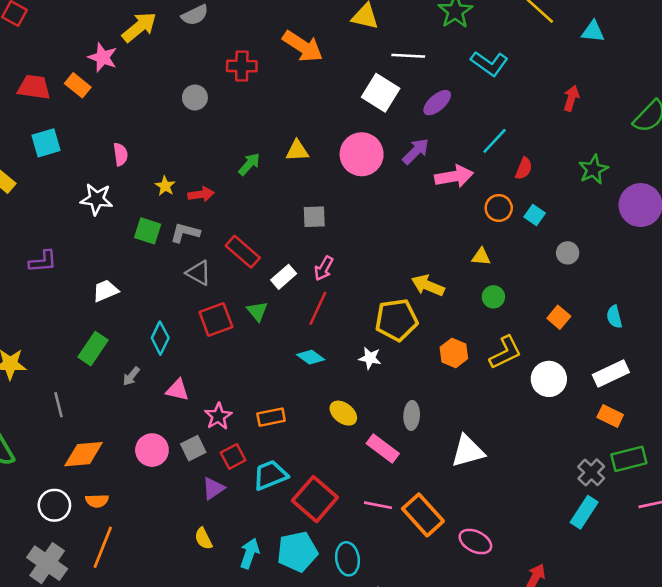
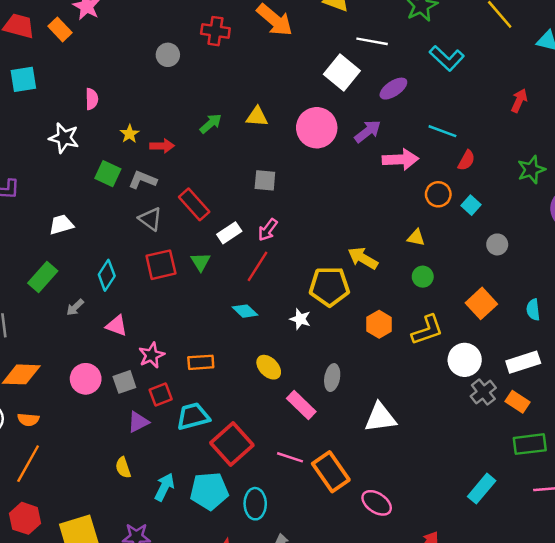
cyan line: (495, 141) -> (442, 131), turned 60
orange square: (559, 317) -> (481, 303), size x1.4
gray cross: (591, 472) -> (483, 392), moved

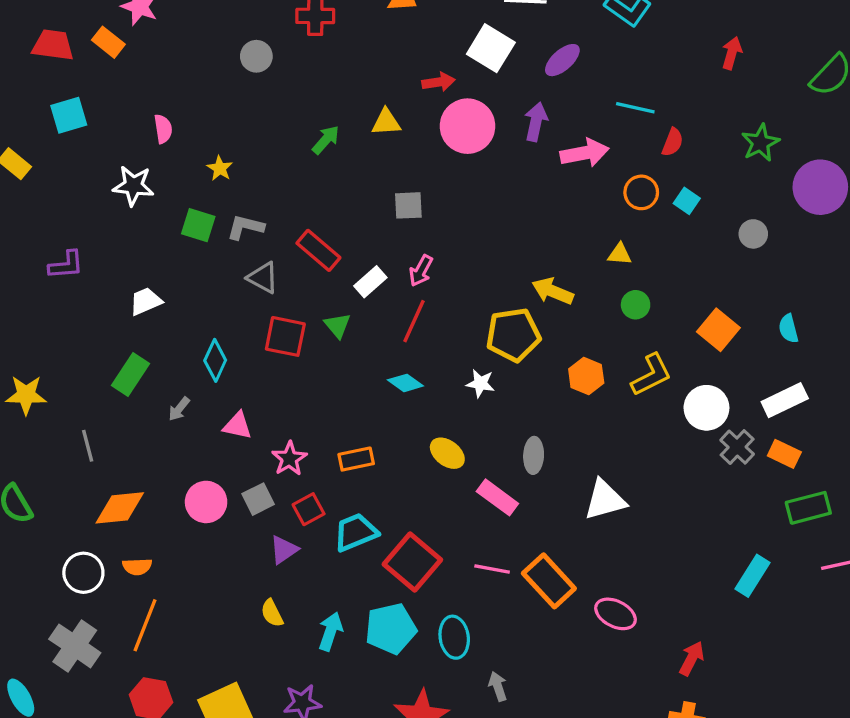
purple arrow: (368, 131) -> (536, 122), turned -32
red arrow: (162, 146) -> (439, 82), moved
gray circle: (497, 244) -> (753, 234), moved
red square: (161, 265) -> (285, 336), turned 32

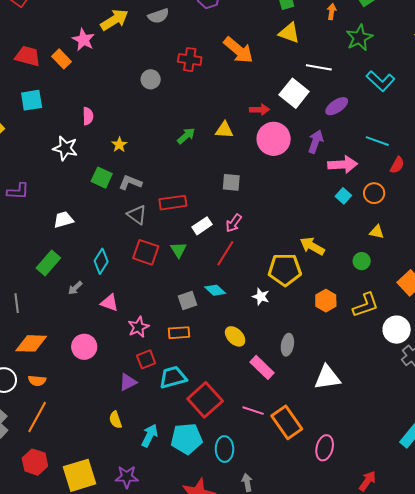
cyan square: (687, 201) -> (343, 196), moved
red rectangle: (318, 250) -> (173, 203), turned -56
yellow triangle: (620, 254) -> (377, 232), moved
gray square: (258, 499) -> (188, 301), moved
pink ellipse: (615, 614) -> (325, 448), turned 70

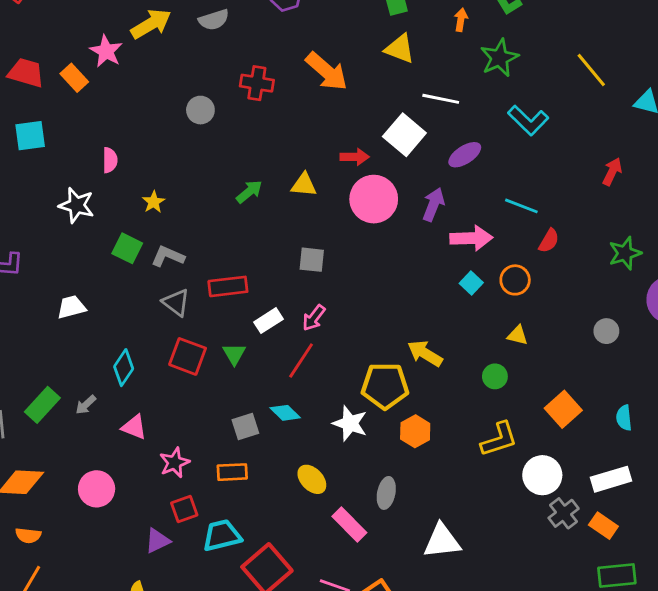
green rectangle: (48, 263) -> (42, 405), moved
white star: (261, 297) -> (350, 423), size x1.4
orange hexagon: (326, 301) -> (415, 431), moved

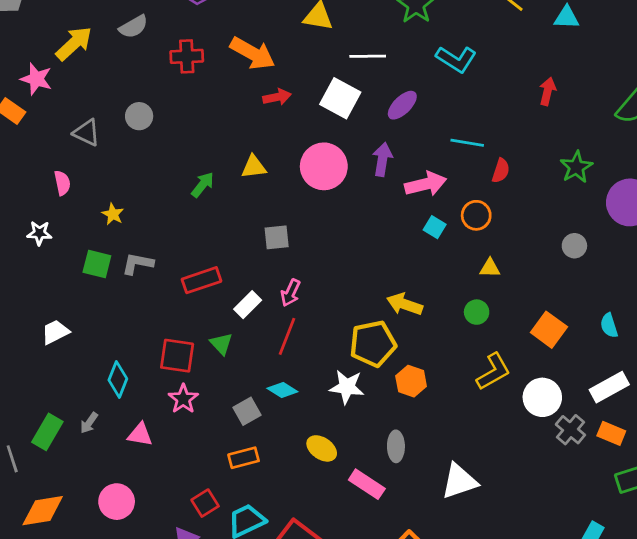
red cross: (257, 83) -> (187, 56), moved
red arrow: (355, 157) -> (277, 97), moved
white star: (77, 205) -> (39, 233), size x0.7
gray triangle: (176, 303) -> (87, 133), moved
pink star: (175, 463) -> (183, 399), moved

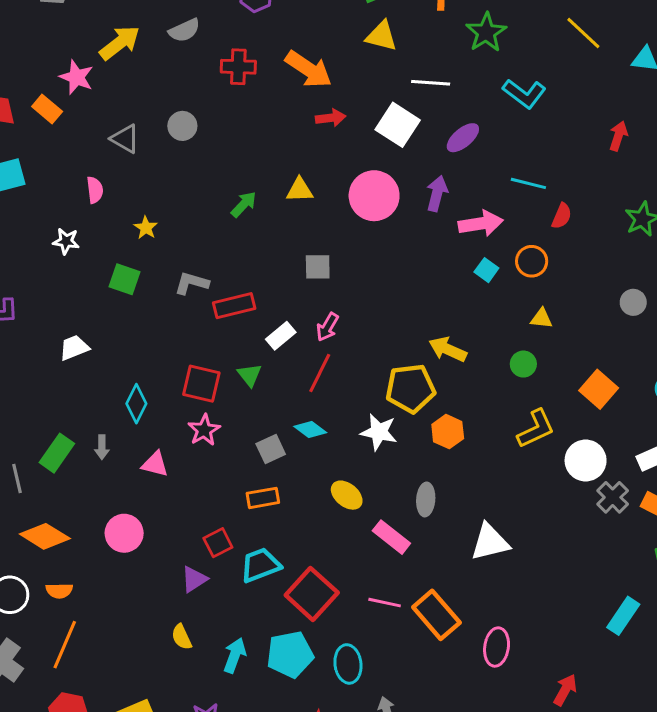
gray L-shape: (138, 264) -> (192, 283), moved
gray arrow: (89, 423) -> (102, 447), turned -40
orange diamond: (43, 511) -> (45, 536), turned 36

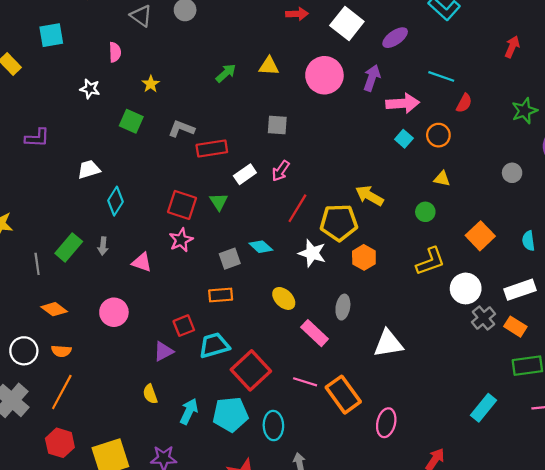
red line: (320, 373) -> (297, 208), moved
cyan diamond: (136, 404) -> (115, 201), moved
orange diamond: (45, 536) -> (54, 309), size x0.7

